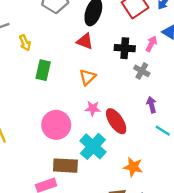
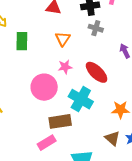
gray cross: (142, 71) -> (96, 28), moved
pink star: (93, 108) -> (65, 67), moved

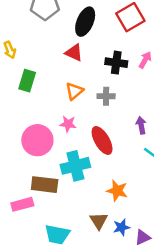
gray cross: (96, 28) -> (106, 96), moved, turned -32
cyan cross: (81, 99) -> (75, 166), turned 30

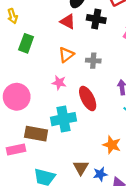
black cross: (116, 63) -> (96, 19), moved
pink circle: (37, 140) -> (17, 97), moved
orange star: (117, 191) -> (112, 145), moved

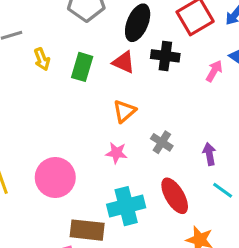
green rectangle: (26, 43) -> (82, 67), moved
gray cross: (93, 61) -> (162, 142), moved, turned 32
red ellipse: (88, 98) -> (175, 196), moved

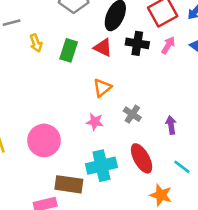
pink arrow: (214, 71) -> (168, 45), moved
cyan line: (223, 190) -> (182, 167), moved

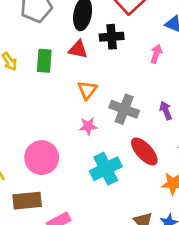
pink arrow: (168, 45) -> (156, 54), moved
gray cross: (132, 114) -> (124, 109), size x1.5
brown rectangle: (69, 184) -> (27, 201), moved

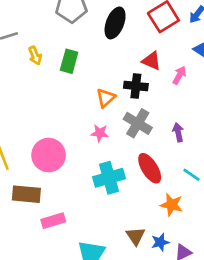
black cross: (112, 37) -> (136, 86), moved
red triangle: (78, 49) -> (151, 61), moved

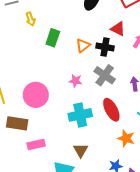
green rectangle: (69, 61) -> (53, 38), moved
orange triangle: (106, 98) -> (83, 46), moved
brown triangle: (136, 236) -> (81, 150), moved

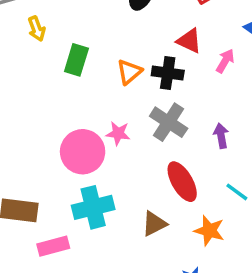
pink circle: (36, 95) -> (83, 152), moved
cyan cross: (80, 115) -> (93, 207), moved
brown triangle: (81, 150) -> (154, 224), moved, turned 35

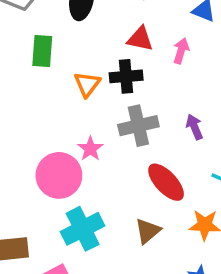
green rectangle: (76, 60) -> (42, 51), moved
gray cross: (169, 122) -> (138, 126), turned -33
pink star: (118, 133) -> (90, 149), turned -30

